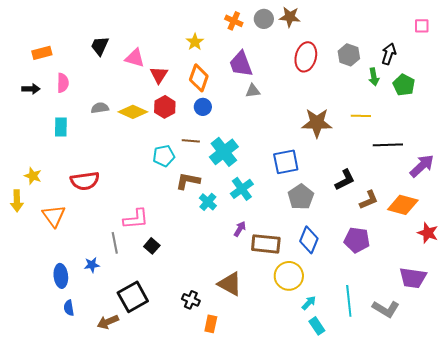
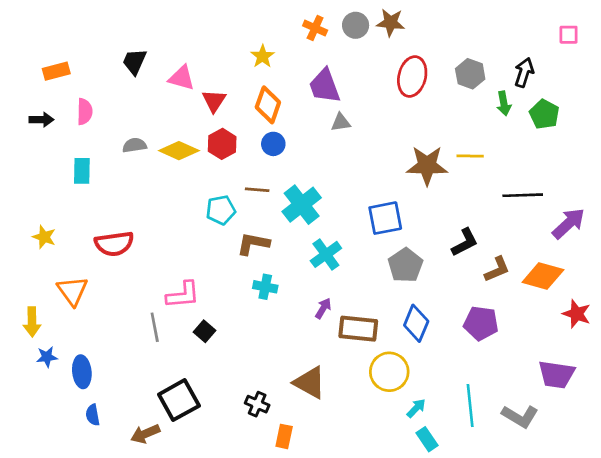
yellow line: (361, 116) -> (470, 156), moved
yellow arrow: (17, 201) -> (32, 322), moved
cyan cross: (208, 202) -> (265, 287), moved, turned -30
blue star: (92, 265) -> (47, 357), moved

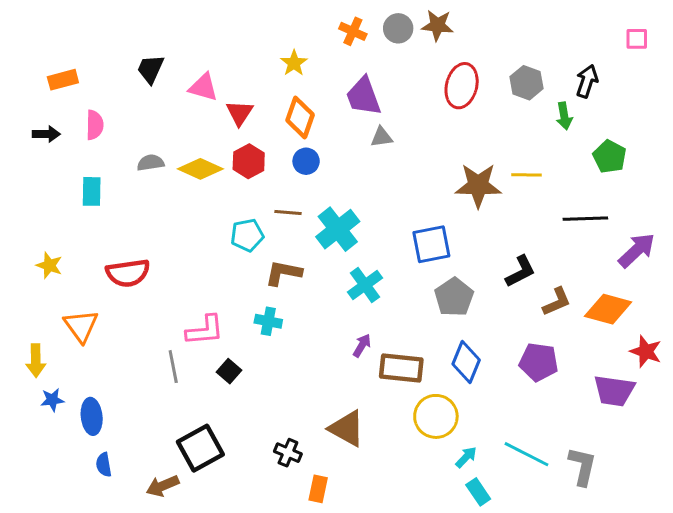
green pentagon: (544, 114) -> (610, 157), moved
cyan cross: (265, 287) -> (268, 321), moved
purple trapezoid: (556, 374) -> (614, 391), moved
cyan line: (470, 405) -> (527, 454), turned -57
gray L-shape: (520, 416) -> (582, 466), turned -108

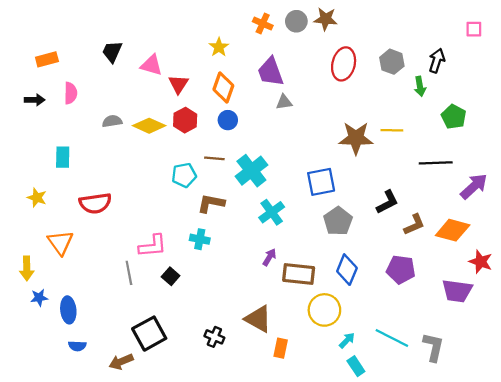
cyan rectangle: (92, 191) -> (63, 157), moved
blue semicircle: (104, 465) -> (77, 346), turned -78
orange rectangle: (318, 489) -> (281, 348), moved

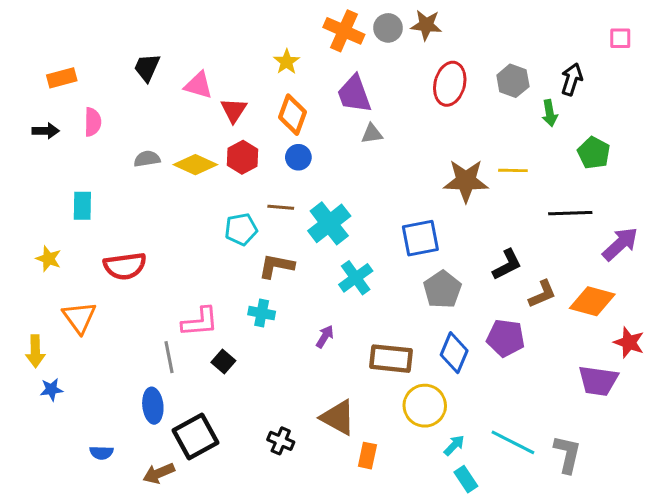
orange cross: (263, 23) -> (344, 31), size x1.5
purple arrow: (269, 257) -> (325, 337), moved
purple pentagon: (401, 270) -> (506, 338), moved
blue ellipse: (68, 310) -> (153, 406), moved

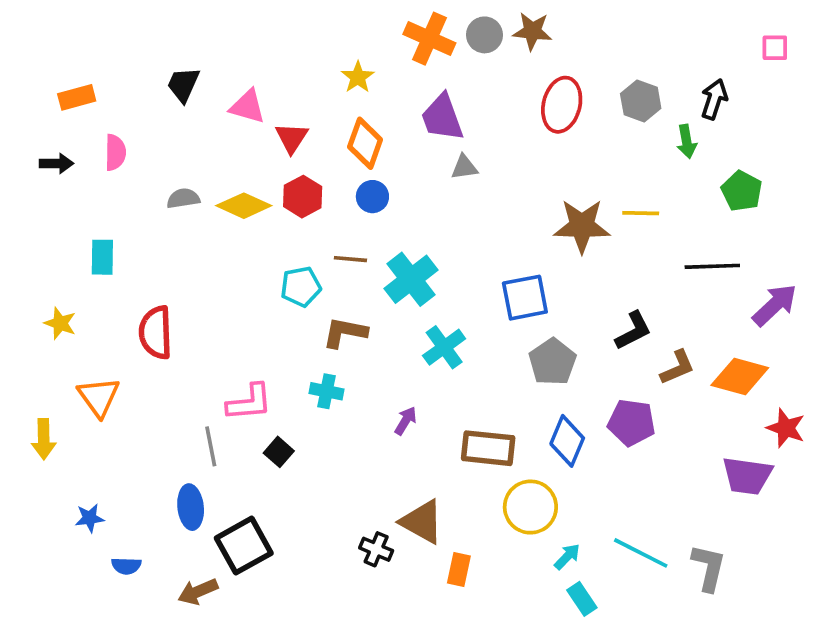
red semicircle: (125, 266) -> (156, 333), turned 96
blue star: (51, 389) -> (90, 518), moved
black cross: (281, 441) -> (376, 549), moved

